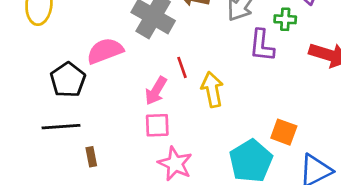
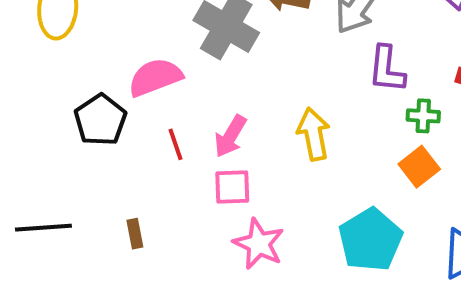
green cross: (285, 19) -> (423, 116), moved
red line: (182, 67) -> (175, 144), moved
black line: (61, 127) -> (43, 228), moved
orange square: (284, 132) -> (419, 167), moved, turned 32

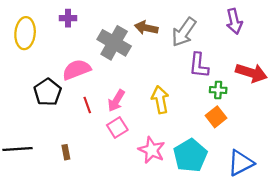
pink square: (232, 187) -> (117, 128), turned -30
pink star: (259, 244) -> (152, 150), moved

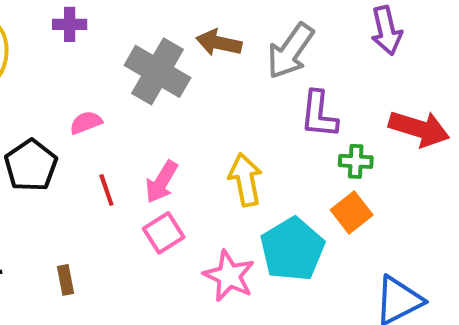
pink semicircle: (77, 70) -> (86, 123), size x0.6
cyan pentagon: (190, 155) -> (292, 249), moved

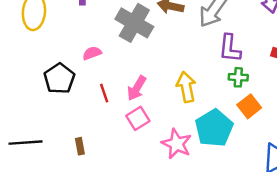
green cross: (356, 161) -> (238, 77), moved

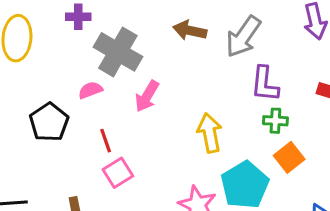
gray cross: (134, 23) -> (118, 52), moved
pink arrow: (137, 88) -> (147, 96), moved
pink square: (138, 118) -> (118, 173), moved

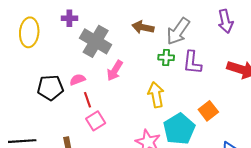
pink semicircle: (90, 90) -> (77, 80), moved
green cross: (275, 121) -> (166, 57), moved
black pentagon: (49, 122) -> (50, 88), turned 30

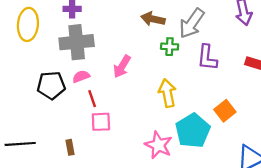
gray cross: (96, 41) -> (77, 42), moved, turned -36
green cross: (166, 57) -> (170, 47), moved
pink square: (96, 121) -> (101, 122), turned 30

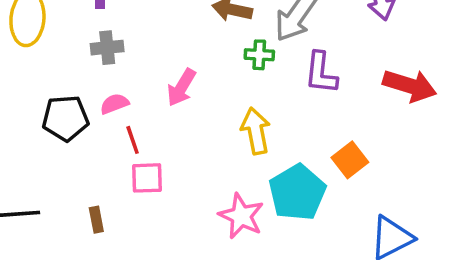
gray cross: (77, 42) -> (107, 48), size x0.6

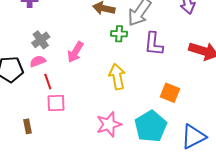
gray cross: (107, 48) -> (41, 40), moved, turned -30
orange square: (350, 160) -> (170, 93), turned -30
cyan pentagon: (297, 192) -> (151, 126), moved
pink star: (241, 216) -> (109, 124), turned 30

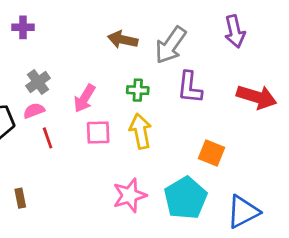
green cross: (119, 34) -> (138, 90), moved
pink square: (56, 103) -> (98, 132), moved

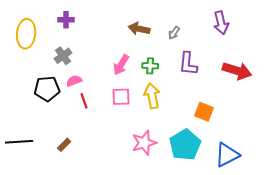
gray arrow: (171, 45) -> (174, 33), size x0.5
gray cross: (38, 82) -> (63, 56), moved
pink arrow: (84, 98) -> (121, 65), moved
brown rectangle: (20, 198) -> (64, 145), turned 56

